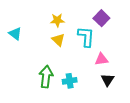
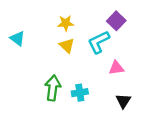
cyan L-shape: (86, 37) -> (99, 42), turned -120
black triangle: (108, 80) -> (123, 101), moved

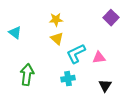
purple square: (116, 21) -> (111, 18), moved
cyan L-shape: (99, 42) -> (76, 54), moved
green arrow: (53, 88) -> (27, 75), moved

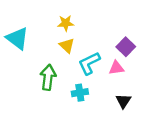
purple square: (111, 18) -> (126, 47), moved
cyan triangle: (15, 33) -> (17, 38), size x1.5
green arrow: (27, 75) -> (48, 77), moved

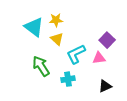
cyan triangle: (17, 38) -> (34, 27), moved
green arrow: (48, 77) -> (41, 66), turned -40
black triangle: (123, 101) -> (105, 86), turned 32

